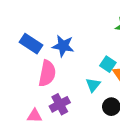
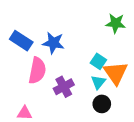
cyan triangle: (93, 85) -> (98, 82), moved
purple cross: (60, 104) -> (64, 87), moved

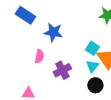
blue rectangle: (21, 41) -> (25, 15), moved
pink semicircle: (37, 71) -> (39, 56), size x0.6

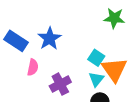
blue rectangle: (25, 15) -> (16, 41), moved
blue star: (53, 32) -> (50, 39), turned 30

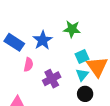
green star: (114, 18) -> (72, 29), moved
cyan square: (96, 58) -> (82, 56), turned 32

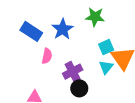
black circle: (85, 94) -> (79, 88), moved

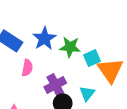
green star: (95, 17) -> (70, 47), moved
cyan triangle: (106, 67) -> (87, 93), moved

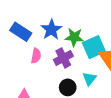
cyan square: (92, 58) -> (94, 47), size x1.5
purple cross: (55, 85) -> (63, 58), moved

